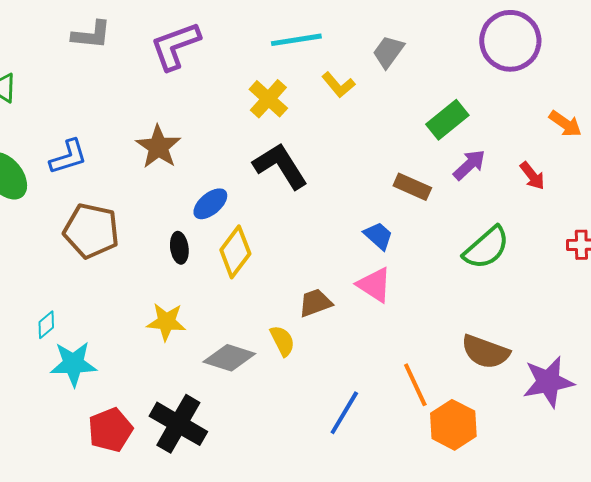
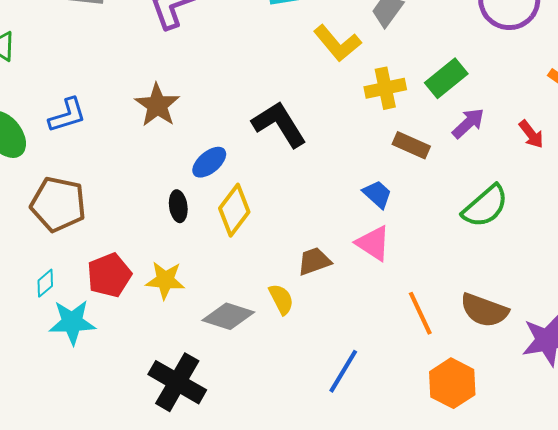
yellow L-shape: (338, 85) -> (337, 43), size x1.4
yellow cross: (268, 99) -> (385, 88), moved, turned 36
brown pentagon: (91, 231) -> (58, 204), moved
orange line: (415, 385) -> (420, 313), moved
red pentagon: (110, 430) -> (109, 275), moved

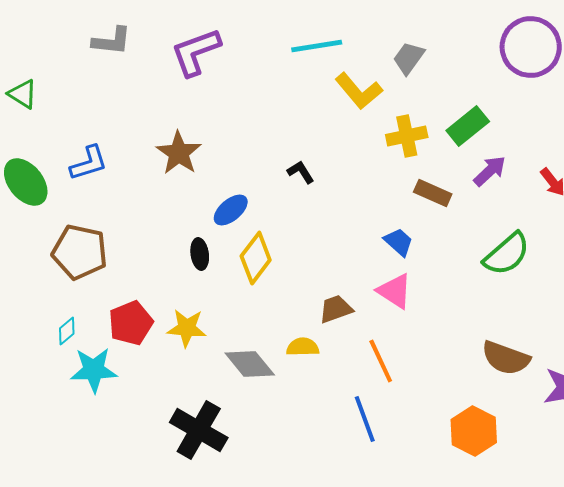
black L-shape: (279, 124) -> (301, 172), size x0.5
yellow semicircle: (281, 299) -> (303, 347), turned -64
orange line: (420, 313) -> (381, 361), moved
gray diamond: (228, 316) -> (250, 364), turned 33
blue line: (343, 371) -> (365, 419), turned -51

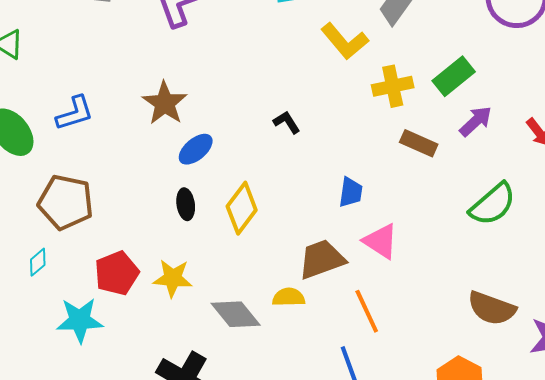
blue ellipse: (231, 210) -> (196, 149), moved
blue trapezoid: (399, 242) -> (351, 192), moved, turned 56
brown trapezoid: (336, 309) -> (322, 259), size x1.4
cyan diamond: (67, 331) -> (38, 262), moved

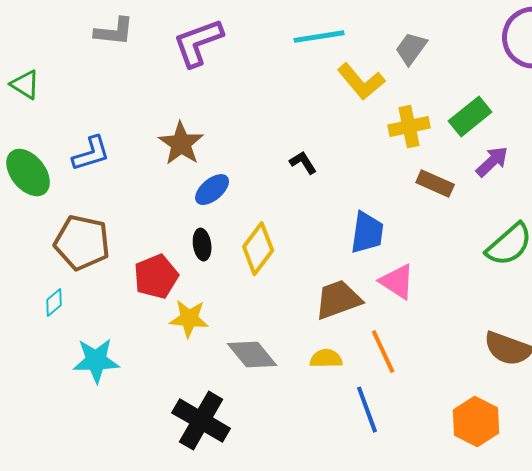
blue trapezoid: (351, 192) -> (367, 233), size x1.4
red pentagon: (117, 273) -> (156, 277), moved
yellow semicircle: (289, 297) -> (326, 359), moved

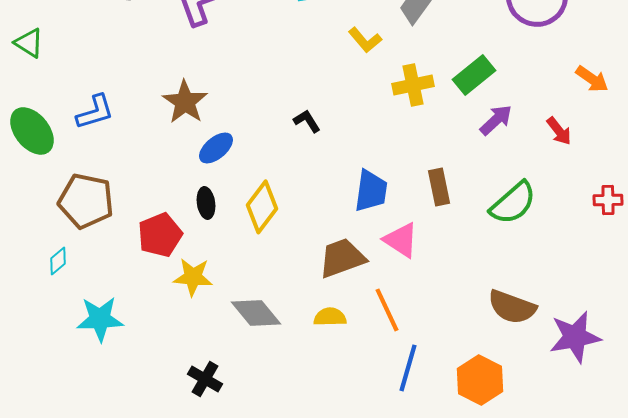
yellow L-shape: (361, 82) -> (365, 40), size x0.7
brown rectangle: (435, 184) -> (439, 187), moved, turned 54
blue line: (367, 410) -> (408, 368), moved, turned 36
black cross: (201, 421) -> (205, 379), size x0.6

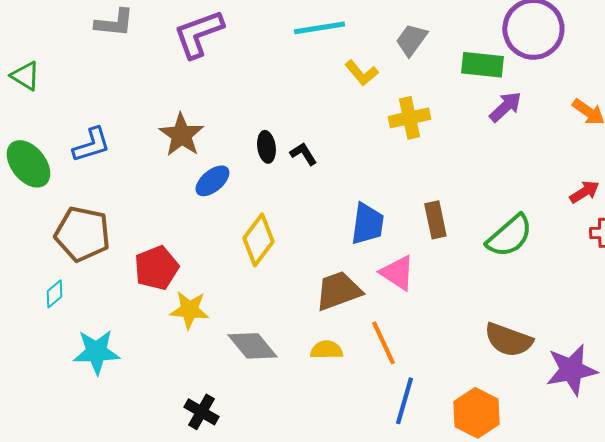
green rectangle: (474, 75) -> (482, 65), moved, turned 45
purple arrow: (496, 120) -> (505, 107), moved
red arrow: (559, 131) -> (584, 192), moved, turned -84
black ellipse: (206, 203) -> (266, 147), moved

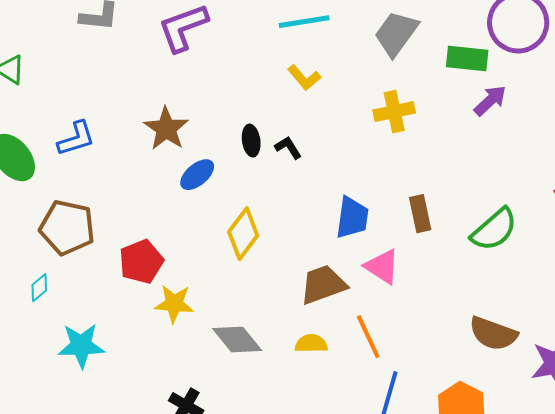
gray trapezoid: (411, 40) -> (396, 34), size x1.4
yellow L-shape: (361, 73) -> (304, 78), moved

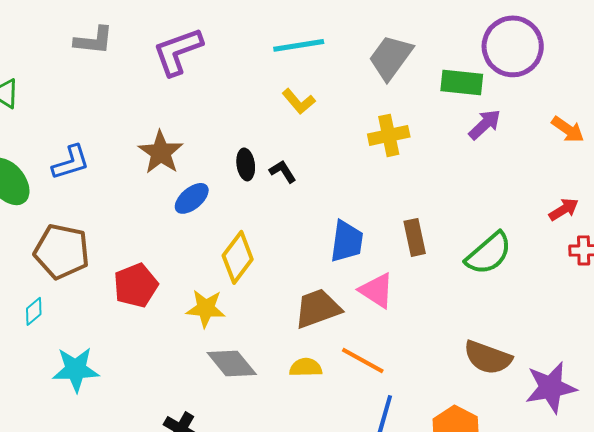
yellow star: (174, 304) -> (206, 308), moved
orange line: (368, 337) -> (363, 360), turned -36

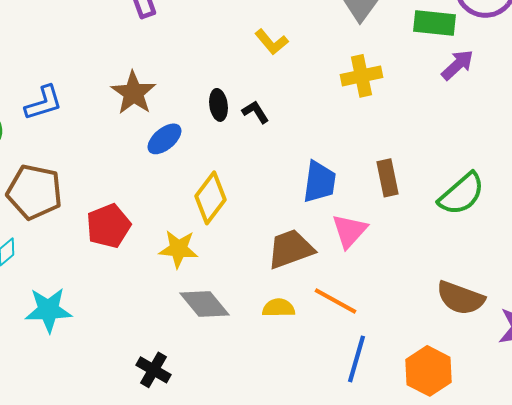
pink triangle: (377, 290) -> (350, 231), turned 39

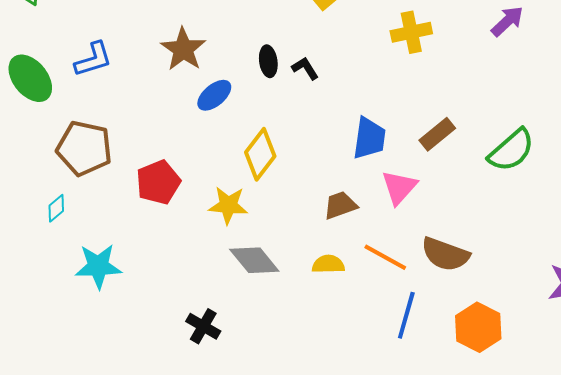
brown rectangle: (388, 178) -> (437, 134), turned 63
brown trapezoid: (290, 249) -> (340, 205), size x0.7
brown semicircle: (460, 298) -> (445, 254), moved

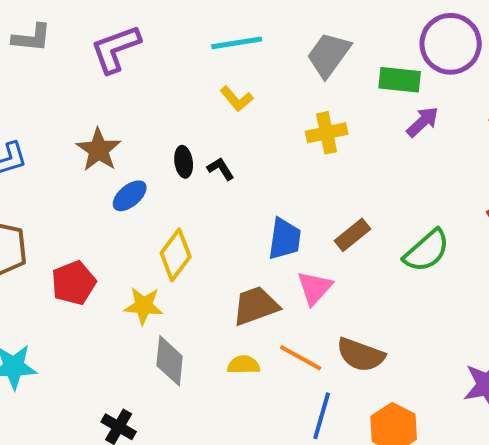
brown trapezoid: (340, 205) -> (256, 306), size x1.4
gray diamond: (254, 260) -> (170, 361), turned 45

